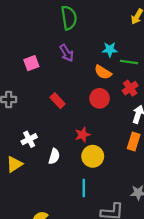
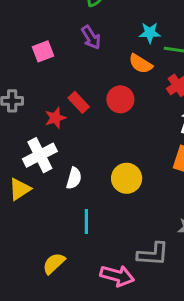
red circle: (100, 98) -> (120, 99), moved
red star: (83, 135) -> (55, 118), moved
white cross: (29, 139) -> (40, 155), size x1.5
cyan line: (84, 188) -> (86, 222), moved

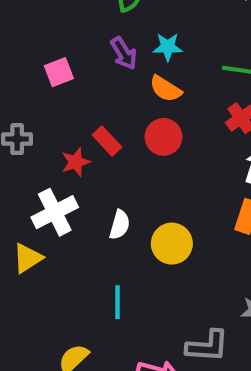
cyan star: (150, 33) -> (168, 47), moved
orange semicircle: (141, 64) -> (166, 89), moved
white semicircle: (74, 178) -> (120, 225), moved

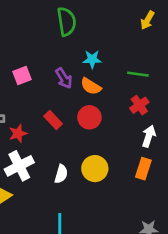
purple arrow: (124, 53) -> (64, 78), moved
red star: (76, 162) -> (18, 133), moved
yellow circle: (172, 244) -> (95, 169), moved

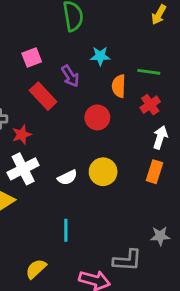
pink square: (22, 76) -> (32, 57), moved
orange semicircle: (91, 86) -> (119, 86), moved, turned 60
red rectangle: (53, 120) -> (43, 96), moved, size x1.4
white semicircle: (61, 174) -> (67, 177), turned 48

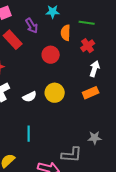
orange rectangle: (154, 172) -> (91, 93), turned 49

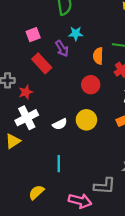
cyan star: (53, 12) -> (76, 34), moved
red circle: (51, 55) -> (91, 85), moved

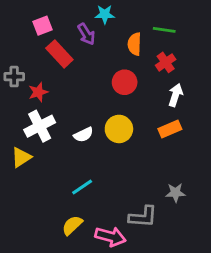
pink square: (33, 35) -> (42, 26), moved
cyan line: (59, 164) -> (82, 187), turned 56
yellow semicircle: (36, 192) -> (72, 225), moved

